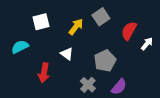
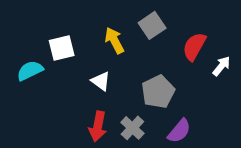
white square: (41, 22) -> (62, 48), moved
yellow arrow: (76, 27) -> (114, 40), turned -66
red arrow: (44, 73) -> (98, 126), moved

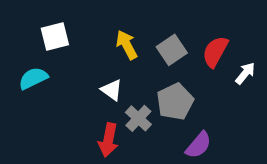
gray square: (152, 25) -> (172, 50), moved
white square: (62, 48) -> (55, 37), moved
gray cross: (132, 128) -> (138, 118), moved

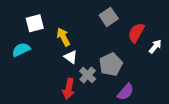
yellow arrow: (127, 45) -> (63, 37), moved
gray square: (172, 50) -> (109, 17), moved

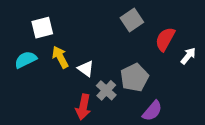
yellow arrow: (63, 37) -> (60, 57), moved

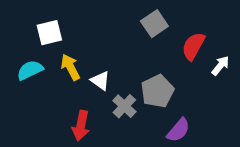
red arrow: (83, 107) -> (81, 126), moved

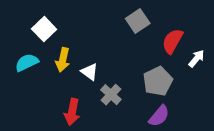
white square: (49, 33) -> (44, 29), turned -30
yellow arrow: (70, 67) -> (63, 60), turned -140
gray pentagon: (157, 91) -> (158, 81), moved

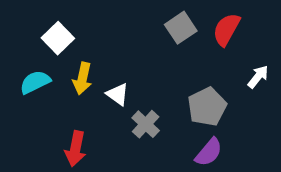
red semicircle: (172, 41) -> (226, 29), moved
red arrow: (72, 112) -> (75, 149), moved

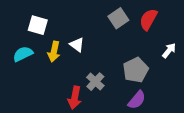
white square: (58, 38) -> (38, 25), turned -30
white triangle: (118, 94) -> (77, 45), moved
red arrow: (75, 149) -> (75, 98), moved

